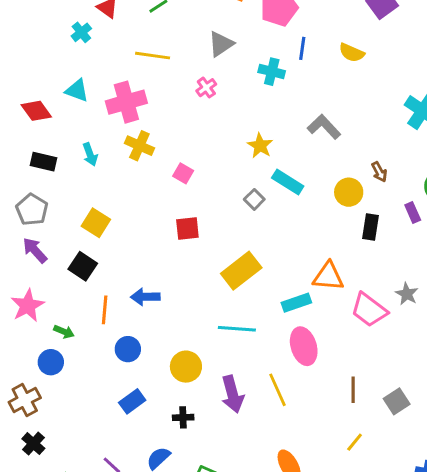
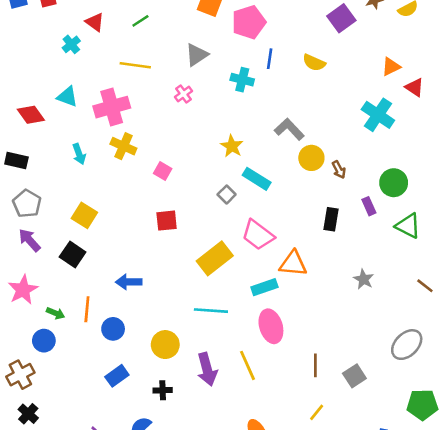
black rectangle: (44, 162) -> (16, 161), moved
yellow circle: (349, 192) -> (311, 158), moved
orange line: (105, 310) -> (87, 309), moved
pink trapezoid: (369, 310) -> (258, 235), moved

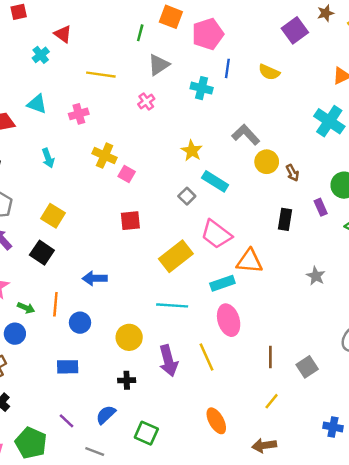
green line: (140, 21) -> (140, 33), moved, turned -42
pink cross: (112, 107) -> (79, 114), size x0.6
yellow cross: (123, 146) -> (105, 156), moved
blue rectangle: (117, 376) -> (68, 367), moved, turned 35

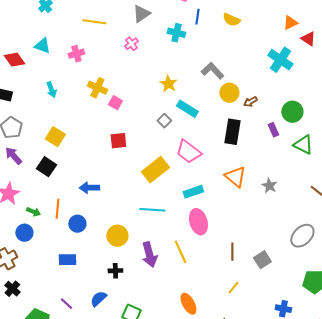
brown arrow: (292, 173) -> (250, 102), turned 88
black rectangle: (285, 219) -> (232, 132), moved, size x1.4
orange triangle: (249, 261) -> (235, 177), moved, turned 35

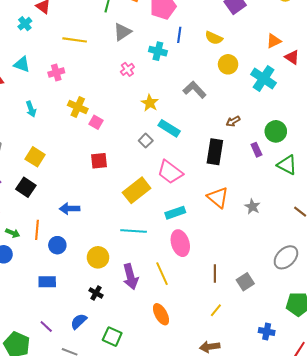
pink cross: (131, 44) -> (127, 69), moved
yellow circle: (229, 93) -> (228, 64), moved
black cross: (115, 271) -> (96, 293), turned 32
orange ellipse: (188, 304) -> (161, 314), moved

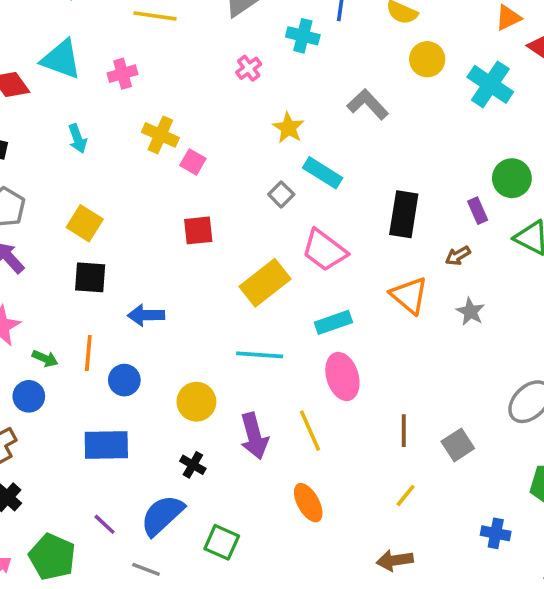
cyan triangle: (22, 64) -> (61, 59), size x1.4
brown arrow: (233, 121) -> (458, 256), moved
black square: (26, 187) -> (90, 277), moved, turned -30
blue rectangle: (47, 282) -> (106, 445), size x1.4
blue semicircle: (79, 321) -> (162, 515), size x1.5

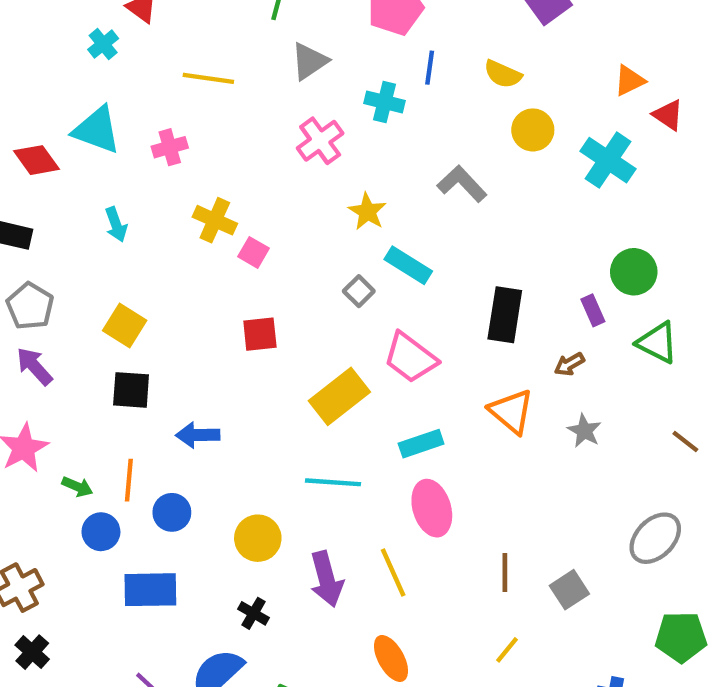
pink cross: (249, 68) -> (320, 141), size x1.5
blue circle: (29, 396) -> (101, 532), moved

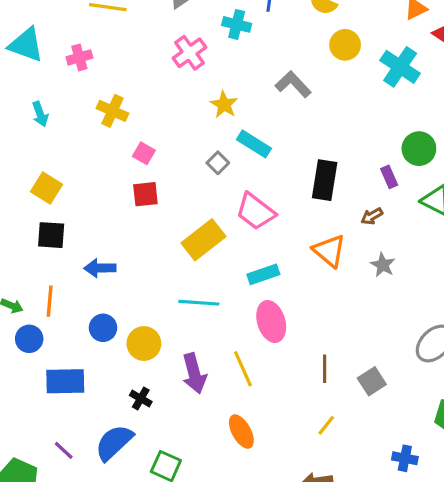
pink square: (254, 252) -> (144, 153), moved
blue circle: (172, 512) -> (103, 328), moved

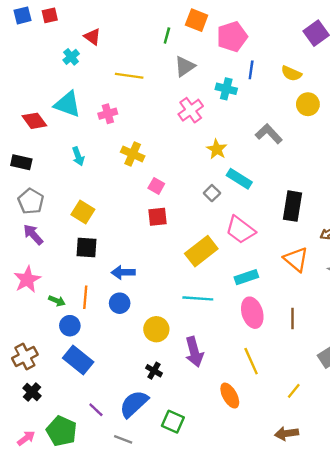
blue circle: (103, 328) -> (120, 303), moved
yellow line: (243, 369) -> (251, 361), moved
brown line: (325, 369) -> (293, 319), moved
blue rectangle: (65, 381) -> (78, 360), moved, turned 40

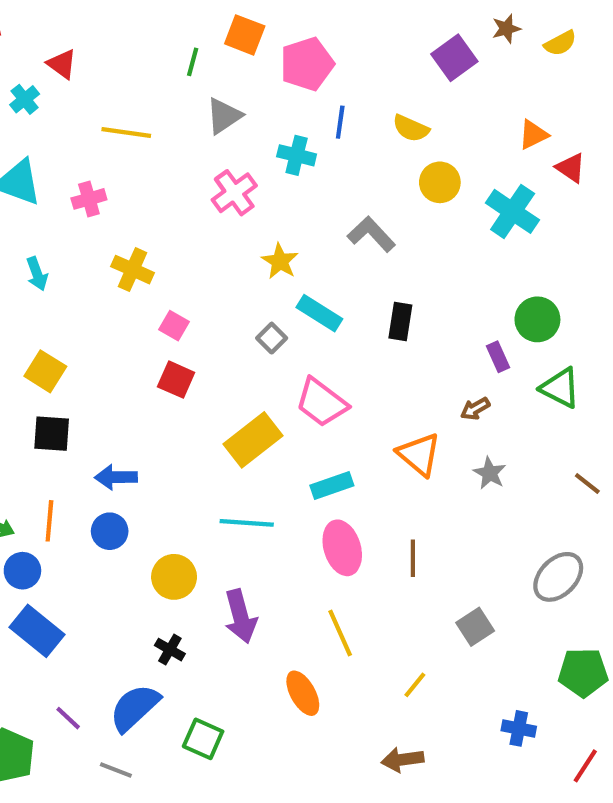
black rectangle: (293, 206) -> (400, 321), moved, size x0.7
red square: (158, 217) -> (176, 380), turned 30

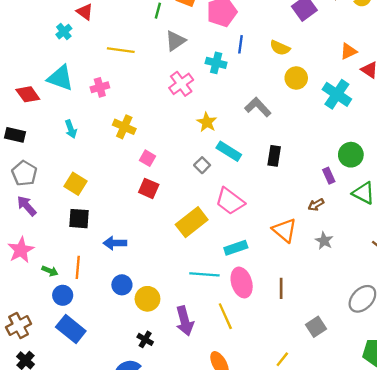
cyan line: (247, 523) -> (204, 274), moved
blue circle: (110, 531) -> (122, 285), moved
yellow line: (340, 633) -> (225, 316), moved

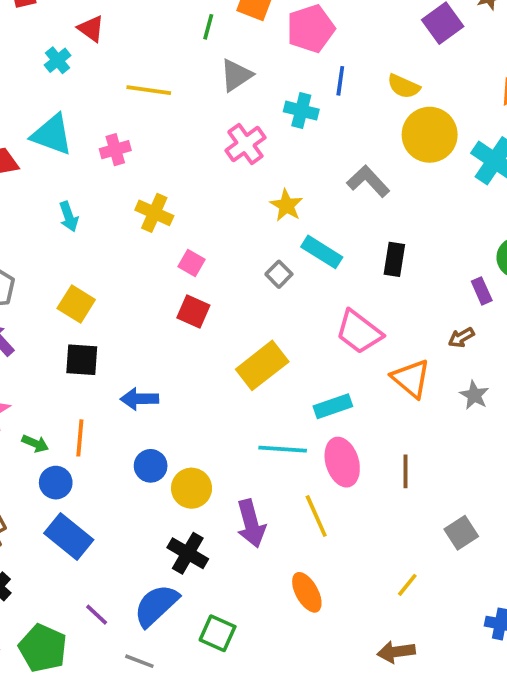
yellow circle: (296, 78) -> (430, 135), size x1.5
pink trapezoid: (230, 201) -> (359, 332), moved
black cross: (145, 339) -> (188, 553), size x1.5

